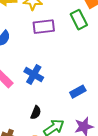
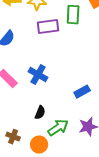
green rectangle: (79, 20) -> (73, 15), moved, turned 30

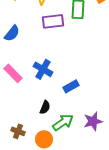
blue rectangle: (82, 92) -> (71, 86), moved

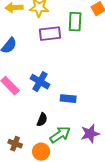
blue rectangle: (71, 86) -> (68, 99), turned 35

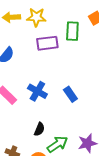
blue rectangle: (68, 99) -> (70, 94), moved, turned 49

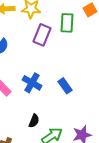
purple rectangle: (47, 43) -> (42, 35), turned -60

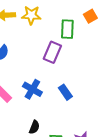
purple rectangle: (42, 35) -> (52, 52), moved

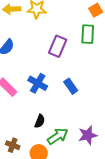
green rectangle: (67, 29) -> (88, 34), moved

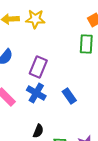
purple rectangle: (58, 46) -> (38, 67), moved

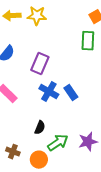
blue cross: (36, 93) -> (49, 92), moved

